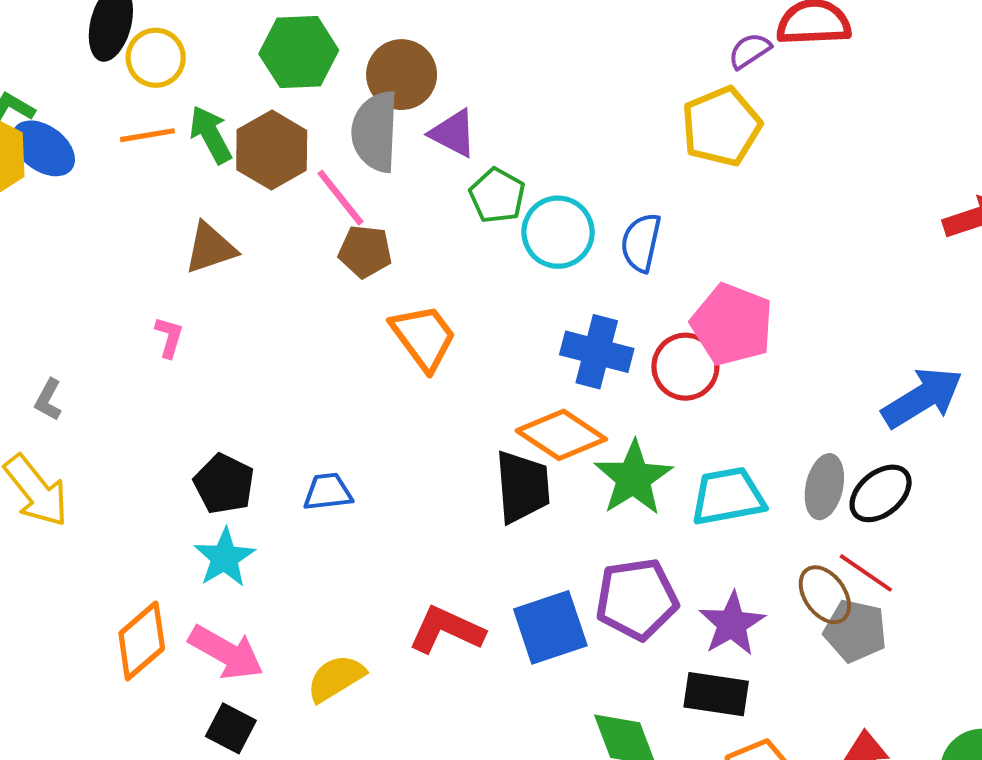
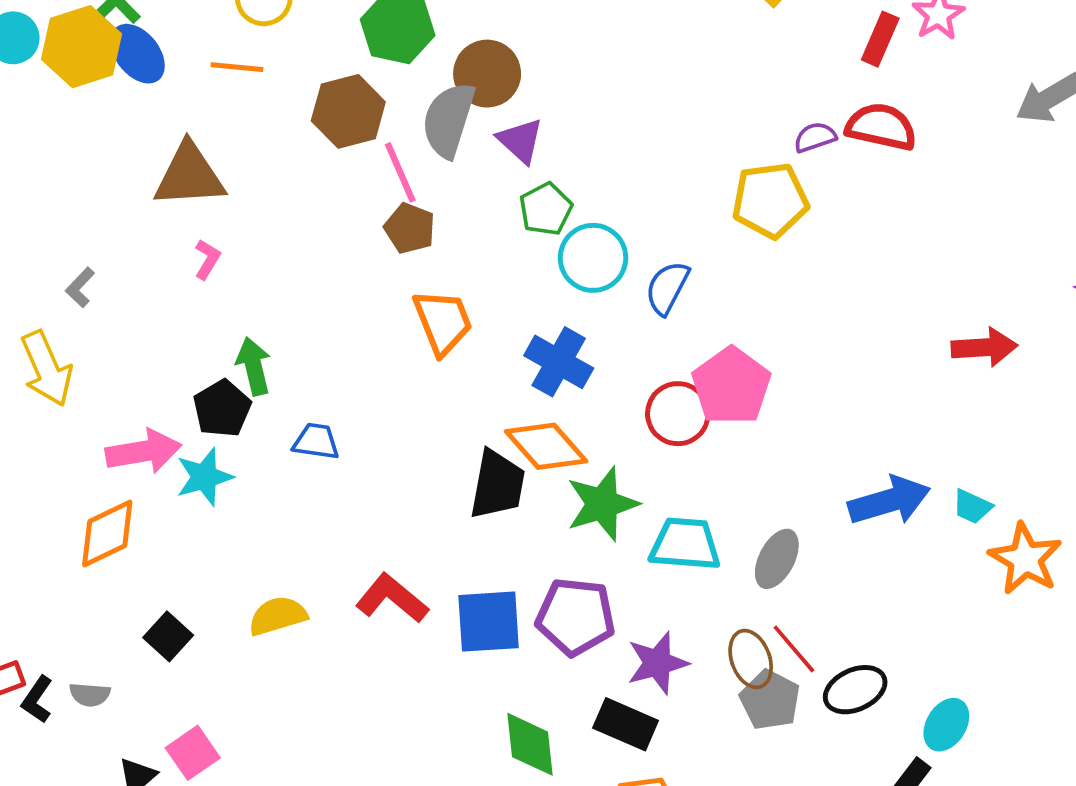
green arrow: (211, 135) -> (254, 366), moved
brown triangle: (210, 248) -> (189, 175), moved, size x1.4
blue cross: (597, 352) -> (559, 362), moved
black ellipse: (881, 493) -> (855, 690), moved
pink arrow: (226, 652) -> (143, 451), moved, turned -54

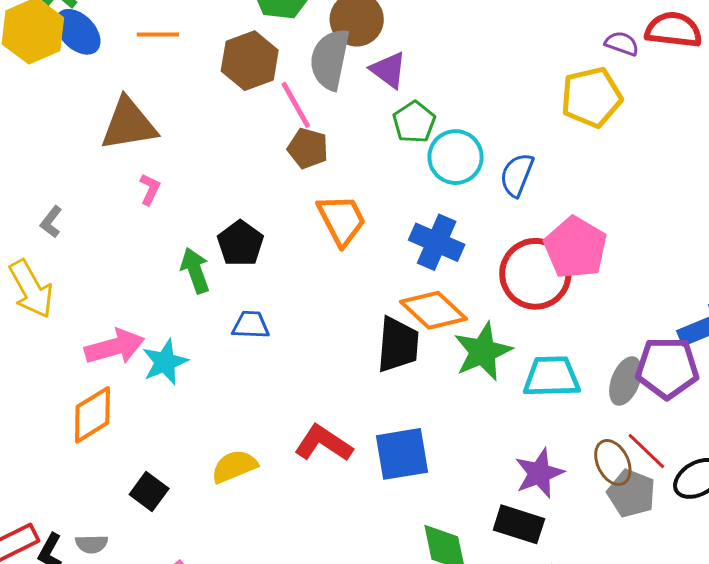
purple semicircle: (815, 137) -> (622, 43), turned 44
black pentagon: (222, 408) -> (240, 243), moved
red circle: (678, 414) -> (535, 274), size x1.4
purple pentagon: (576, 617) -> (667, 368), moved

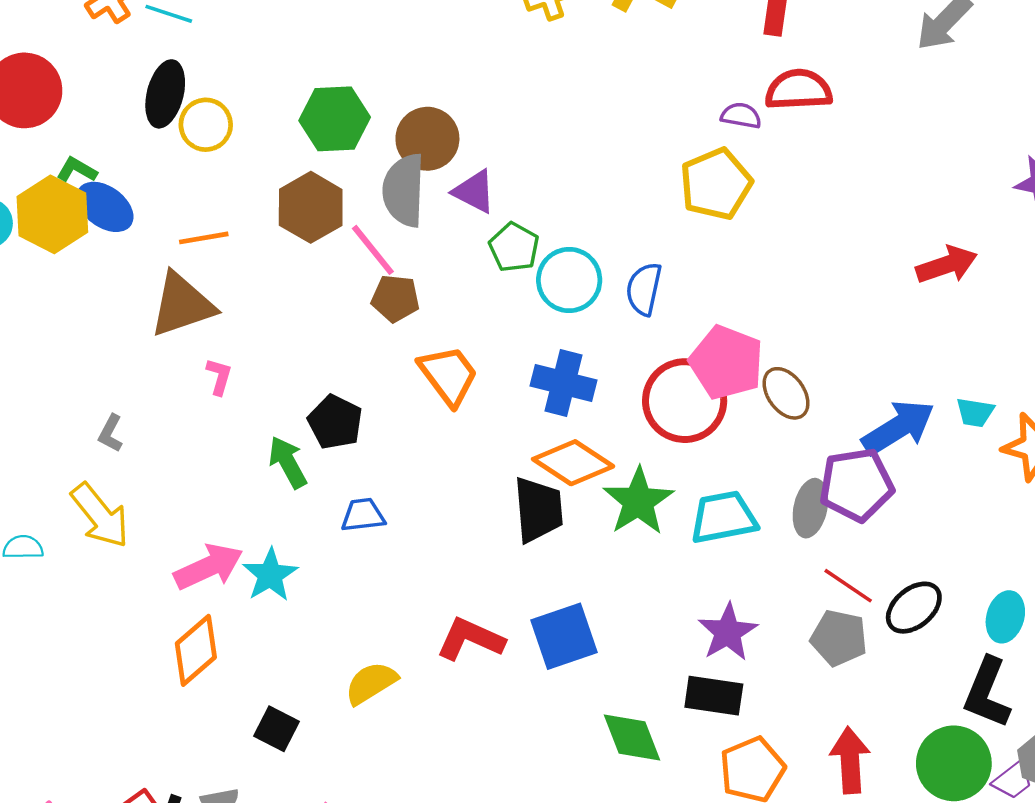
orange line: (158, 34) -> (204, 238), moved
brown ellipse: (613, 463) -> (786, 393), moved

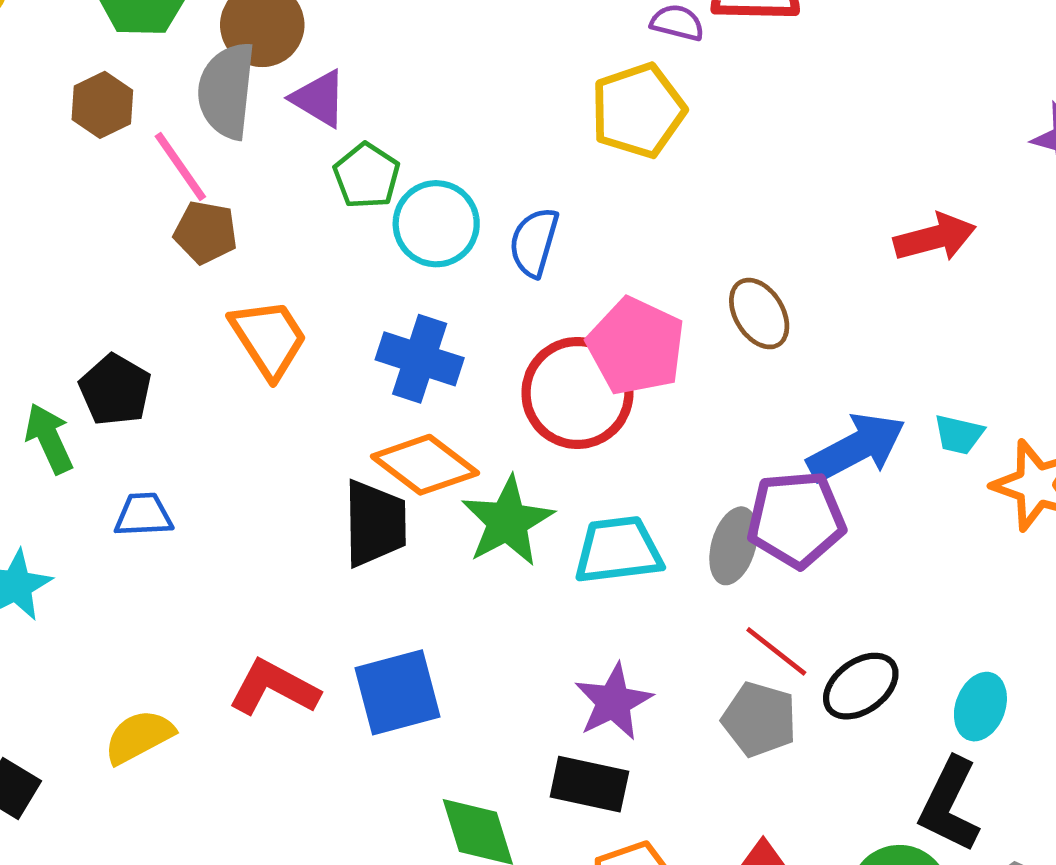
brown hexagon: (311, 207) -> (102, 105), size x0.7
brown ellipse: (786, 393) -> (759, 314), moved

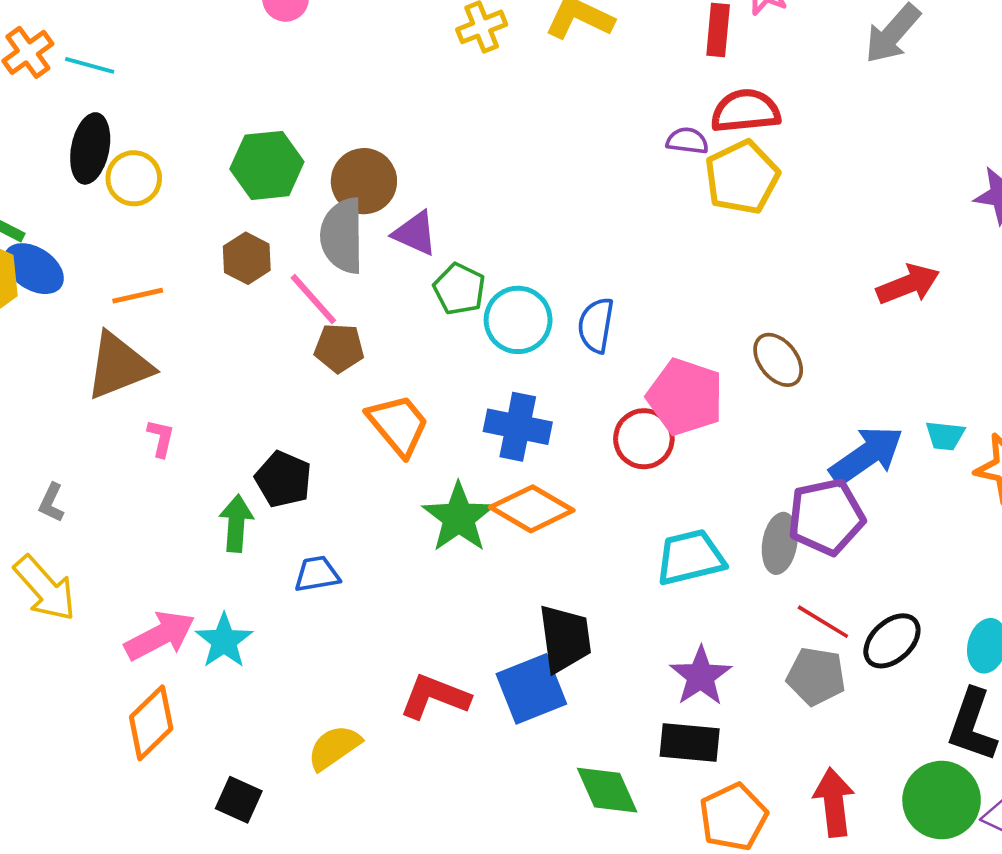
yellow pentagon: (638, 110) -> (742, 177), moved
red circle: (577, 393) -> (644, 439), size x0.7
green arrow: (49, 438) -> (236, 523), turned 36
green star: (507, 521) -> (459, 518), moved
black trapezoid: (375, 523) -> (565, 638), moved

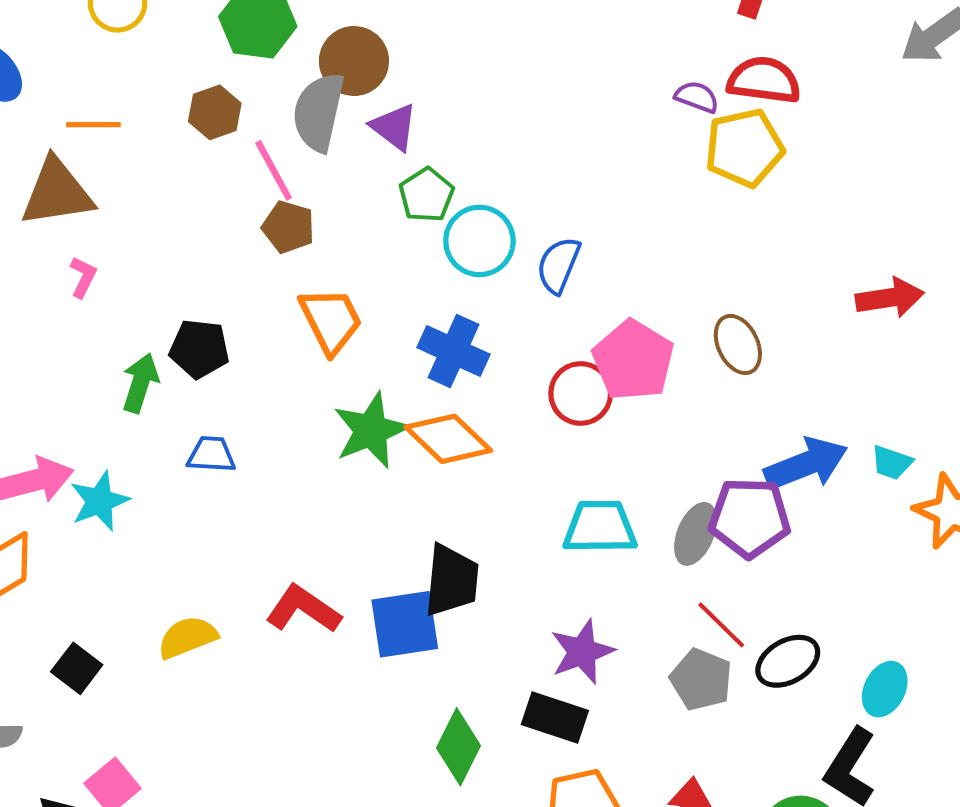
black pentagon: (283, 479) -> (199, 349), turned -30
green diamond: (607, 790) -> (458, 747), turned 38

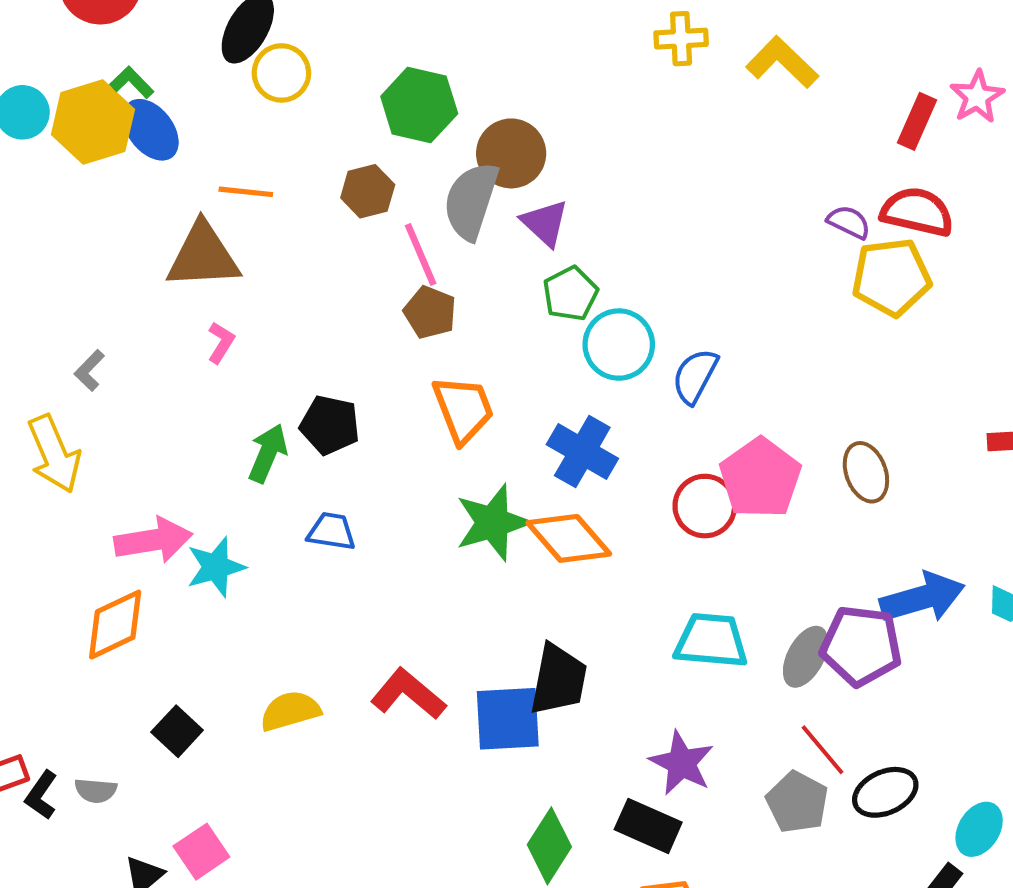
purple star: (582, 652) -> (682, 763), turned -30

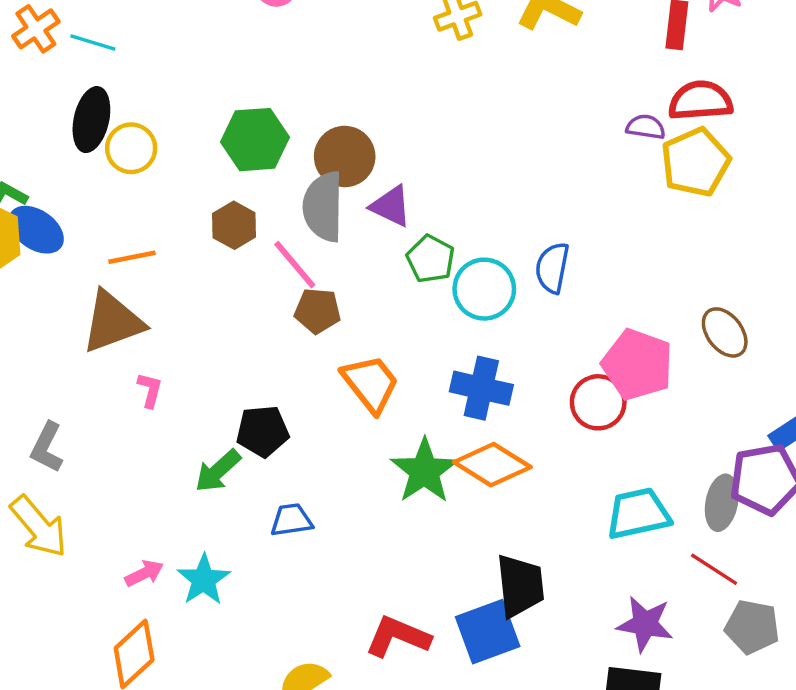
gray L-shape: (89, 370) -> (47, 447), size x1.4
blue semicircle: (695, 376) -> (552, 268), moved
green arrow: (268, 453) -> (218, 471), turned -138
pink arrow: (153, 540) -> (144, 573), size x0.6
red line: (823, 750) -> (714, 569), moved

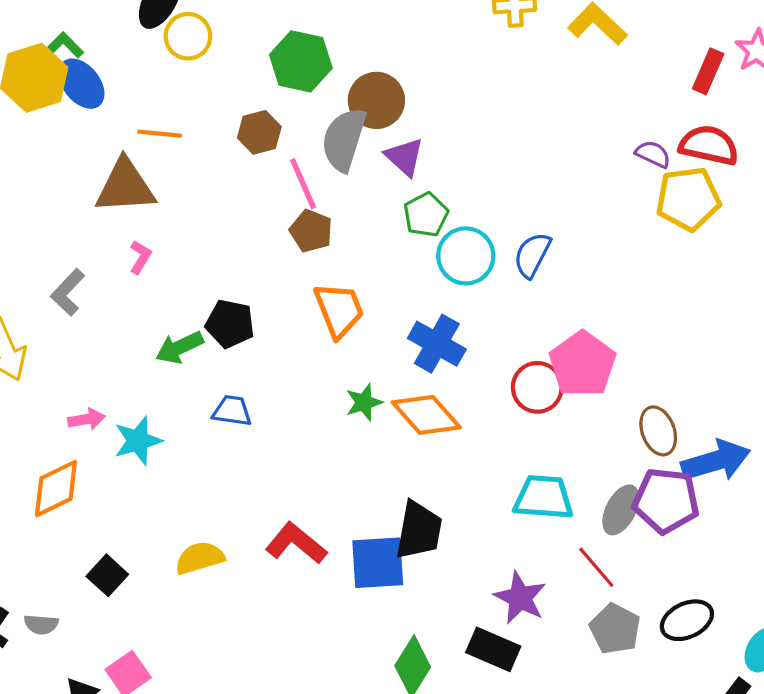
brown ellipse: (725, 332) -> (658, 431), moved
gray L-shape: (47, 447) -> (68, 292), moved
green star: (424, 471) -> (364, 402), size x0.6

